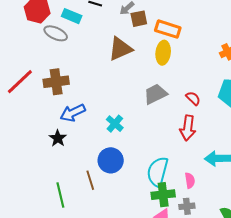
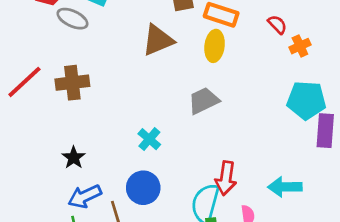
red semicircle: (193, 98) -> (277, 24), moved
blue arrow: (73, 113) -> (85, 196), moved
red arrow: (188, 128) -> (226, 178), moved

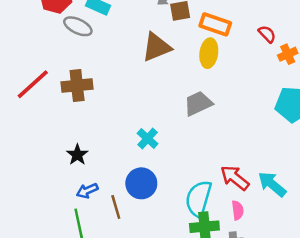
red arrow: (226, 178) -> (235, 178), moved, turned 120
cyan arrow: (285, 187) -> (272, 184), turned 40
blue arrow: (85, 196) -> (87, 191), size x0.7

